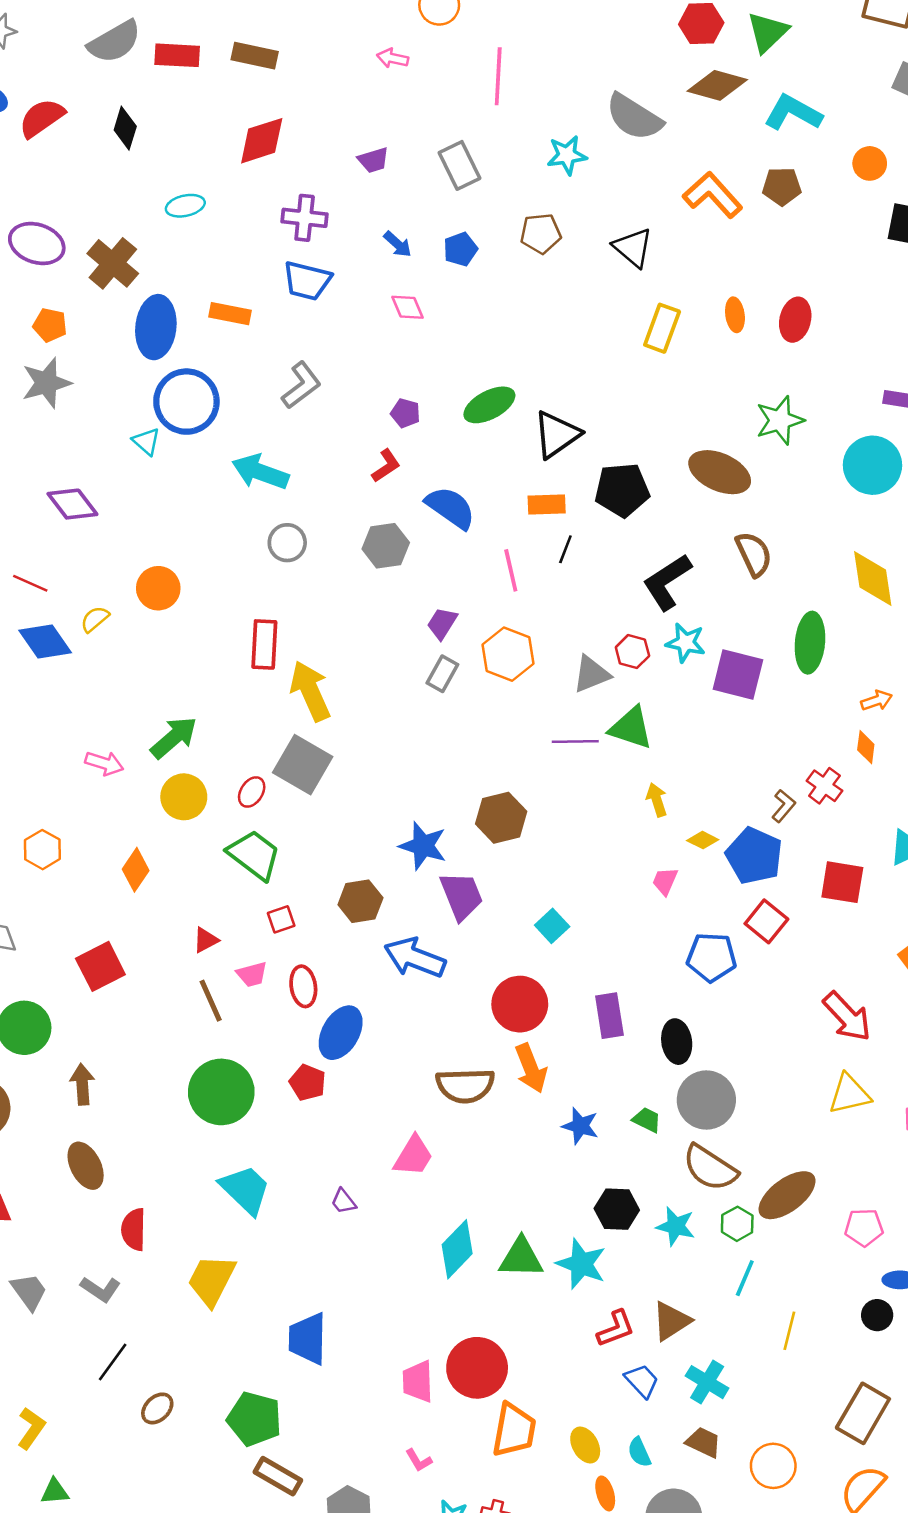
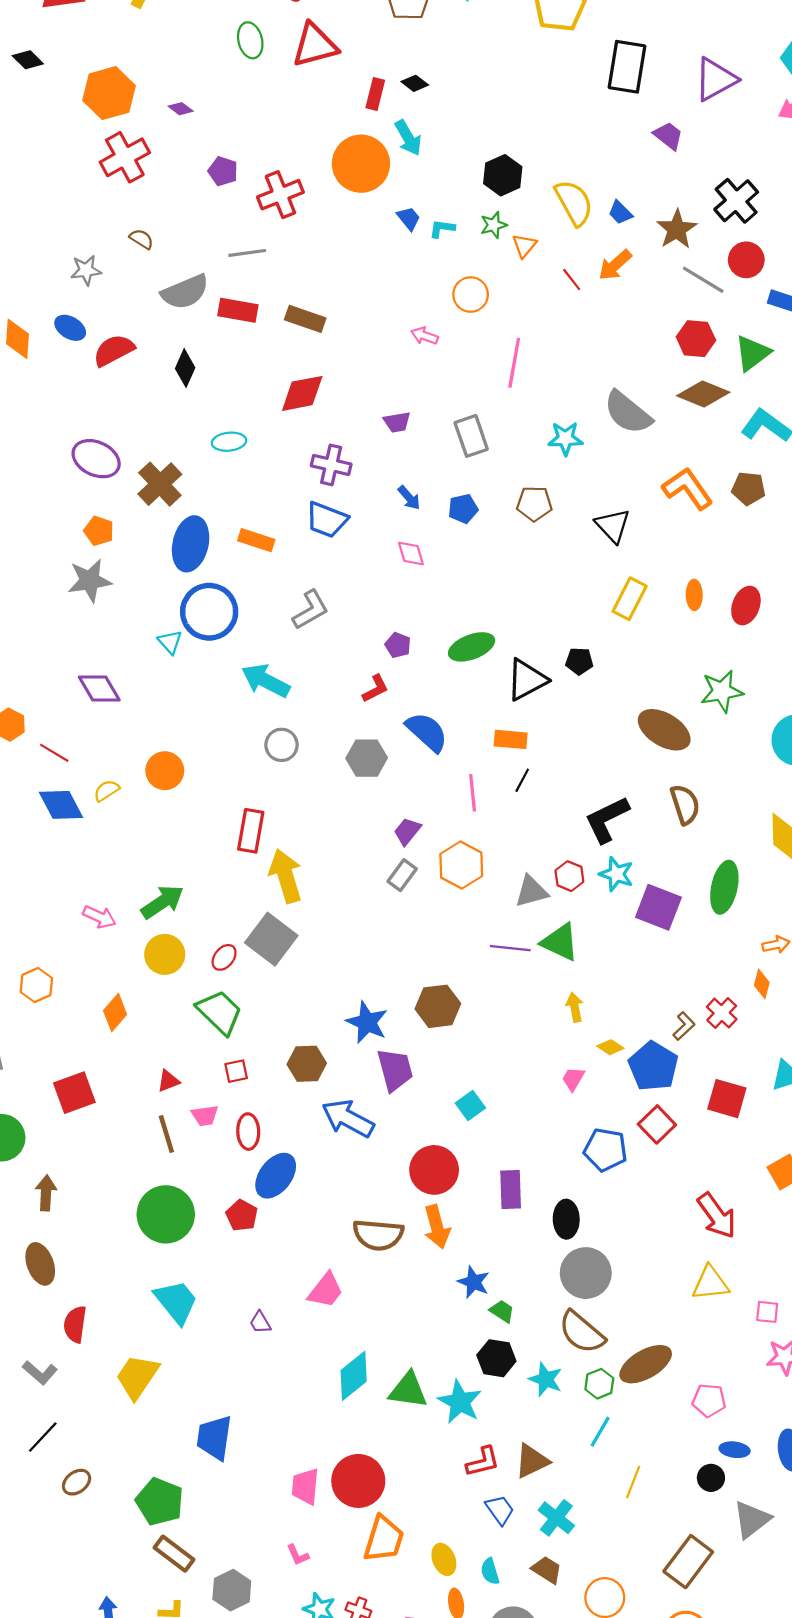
black pentagon: (622, 490) -> (579, 661), moved, size x0.6
green trapezoid: (647, 1120) -> (502, 1311), moved

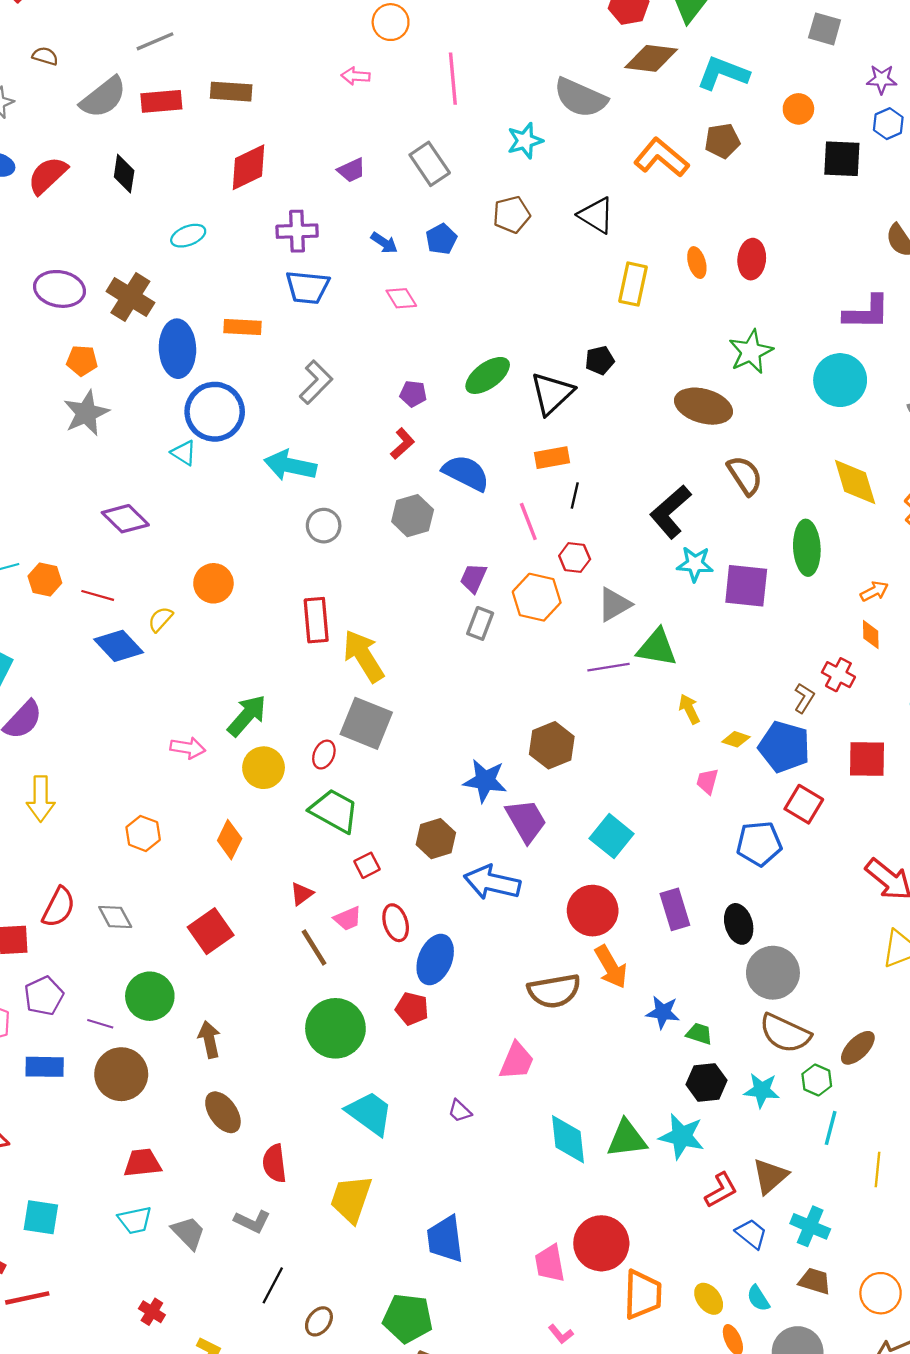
red hexagon: (569, 876) -> (575, 557), moved
cyan square: (470, 1106) -> (612, 836), size x1.4
brown ellipse: (646, 1364) -> (858, 1048), size x0.7
cyan diamond: (354, 1376) -> (568, 1139), turned -42

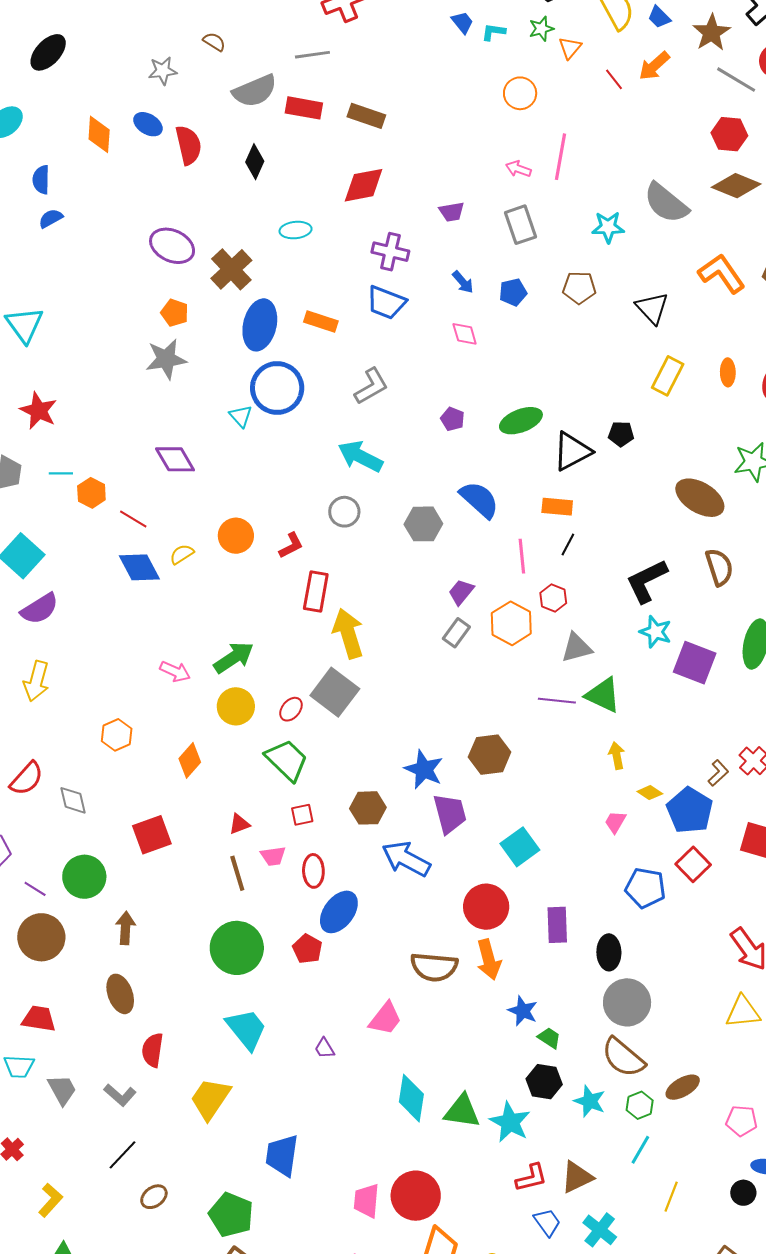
pink arrow: (356, 76) -> (518, 169), moved
red semicircle: (48, 175) -> (188, 145), turned 105
red L-shape: (402, 444) -> (291, 546), moved
cyan arrow: (290, 465) -> (360, 456), moved

